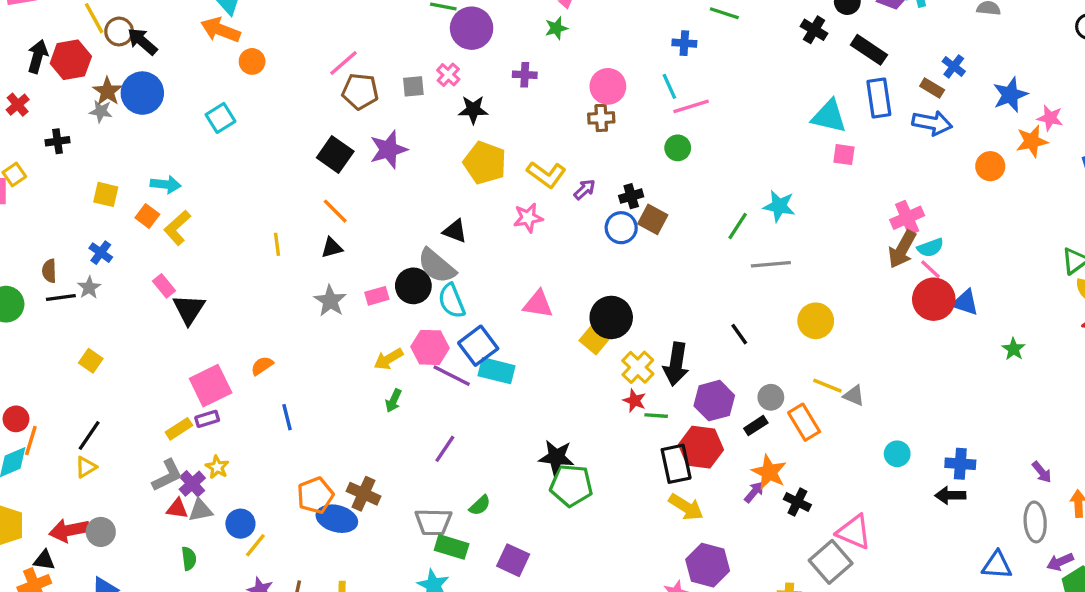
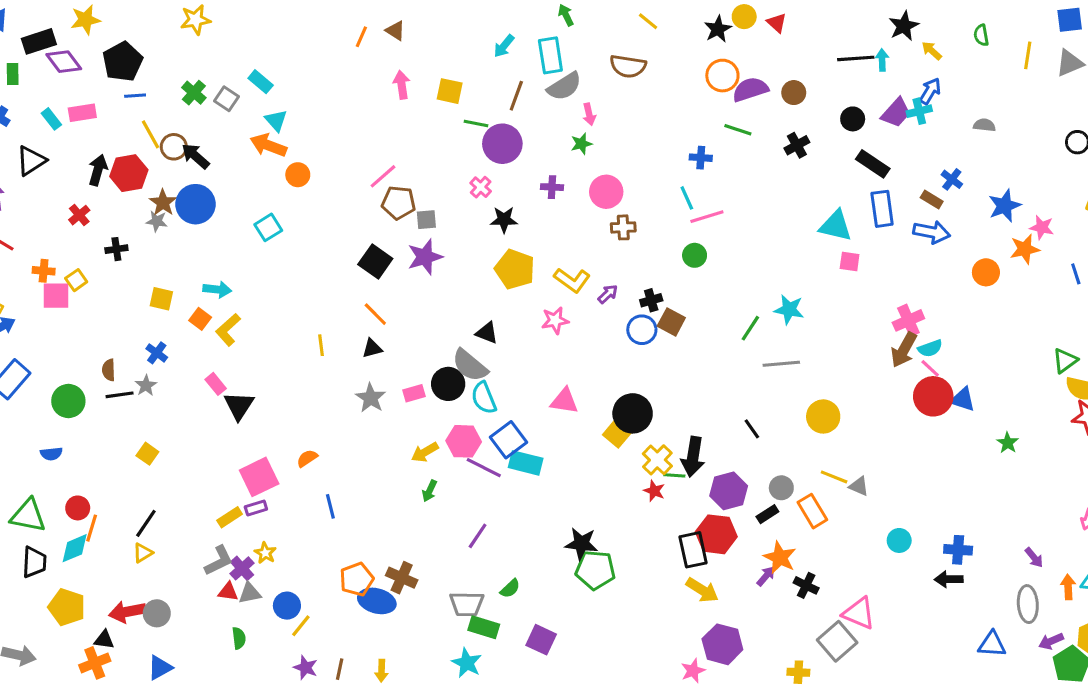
black cross: (814, 30) -> (797, 145), moved, turned 30
gray square: (413, 86) -> (426, 220), moved
pink circle: (608, 86) -> (606, 192), moved
green line: (656, 416) -> (674, 475), moved

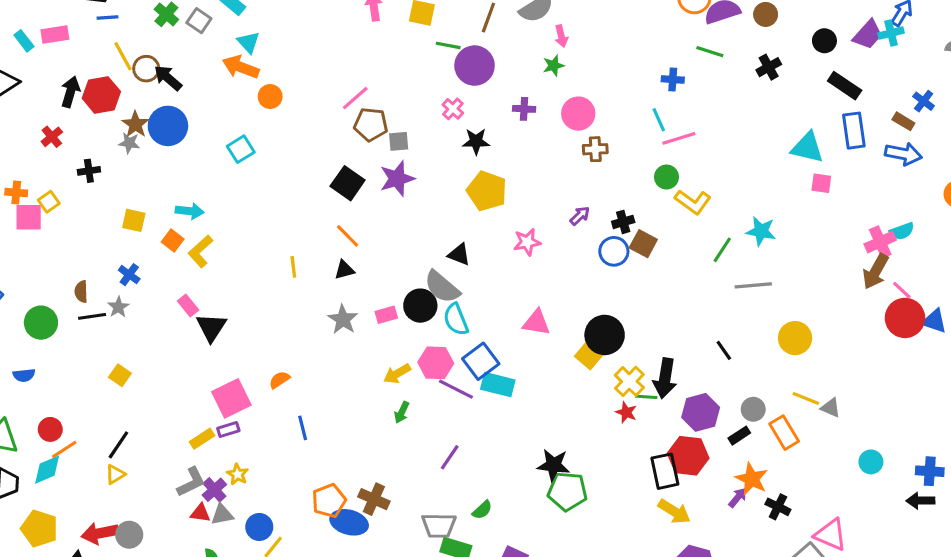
yellow L-shape: (572, 280) -> (693, 202), moved
cyan semicircle: (930, 348) -> (902, 231), moved
orange line: (92, 528) -> (64, 450), turned 40

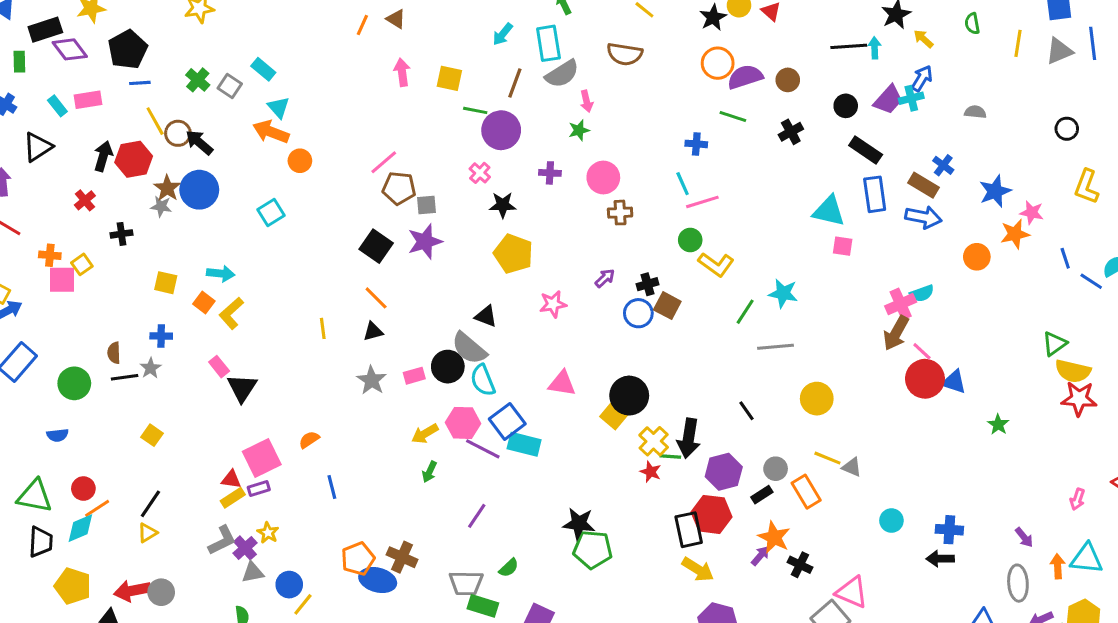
brown rectangle: (903, 121) -> (923, 185), size x1.4
blue cross: (129, 275) -> (161, 336), turned -35
red triangle: (200, 513) -> (231, 479), moved

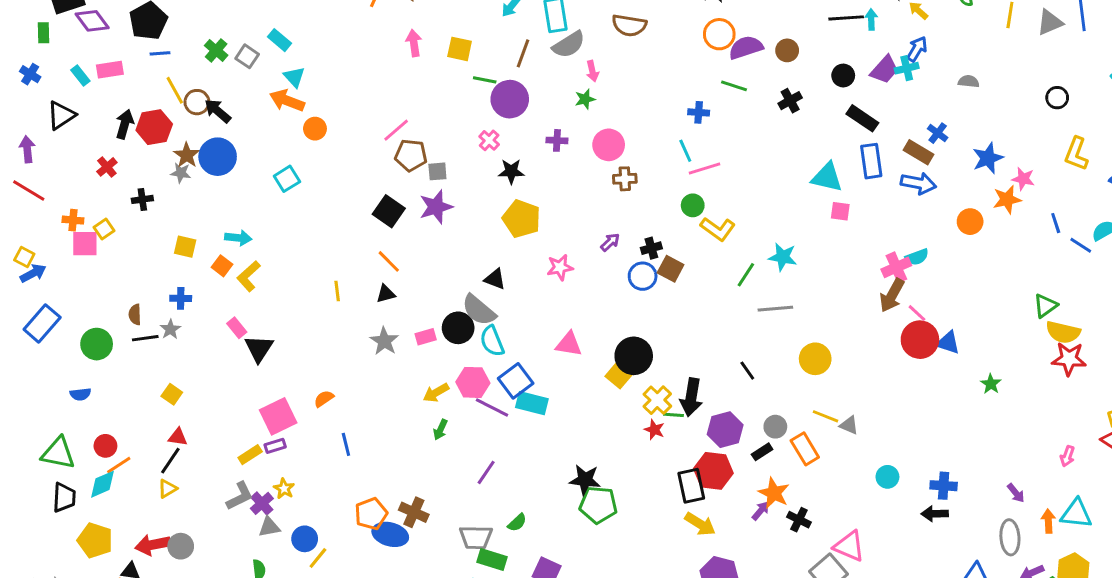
red triangle: (231, 479) -> (178, 437), moved

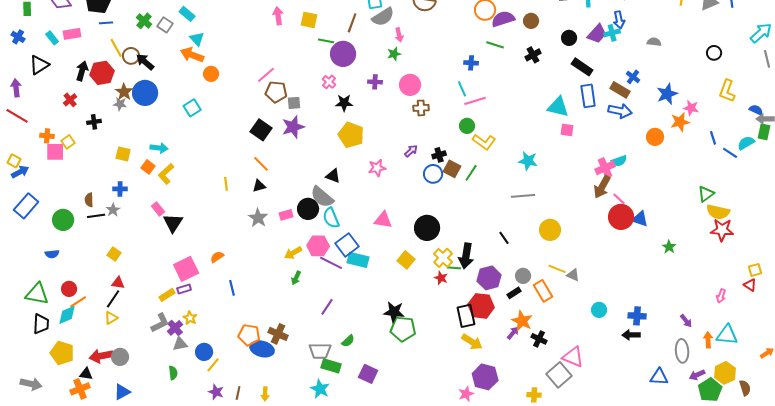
blue arrow: (917, 49) -> (619, 20), turned 138
green line: (746, 275) -> (471, 173), moved
yellow square: (619, 375) -> (406, 260), moved
orange pentagon: (371, 514) -> (249, 335), turned 30

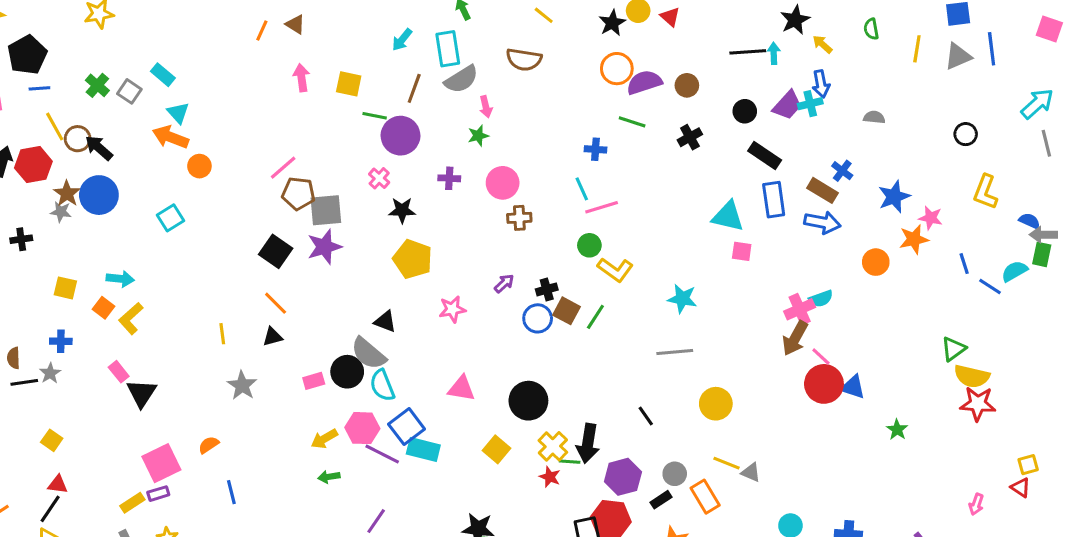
gray square: (294, 103) -> (326, 210), size x1.6
gray star: (258, 218) -> (242, 385), moved
green arrow: (296, 278) -> (329, 477), turned 56

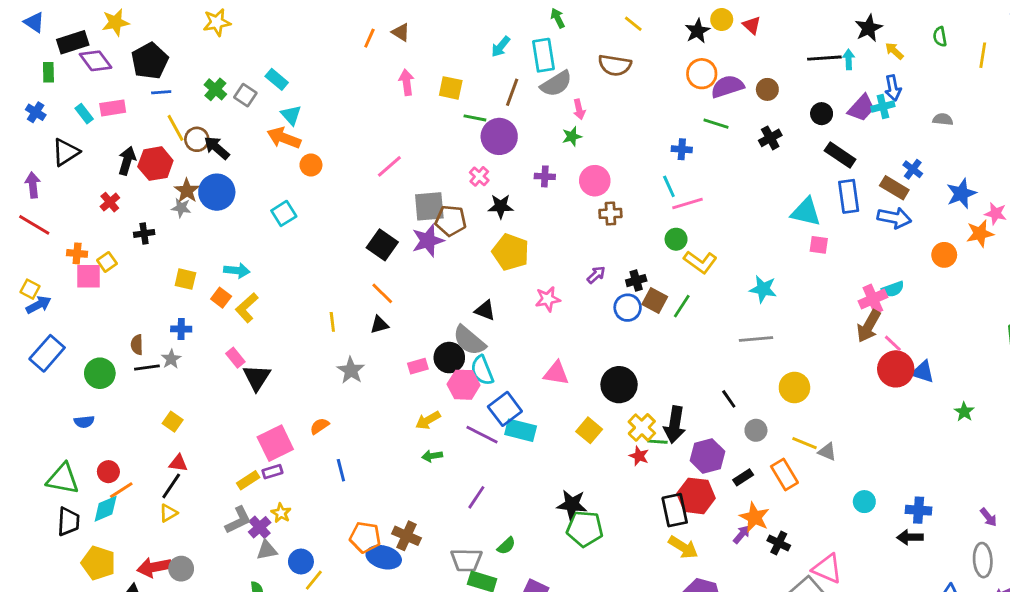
brown pentagon: (298, 194) -> (451, 221), moved
pink hexagon: (362, 428) -> (464, 385), moved
gray circle: (675, 474) -> (756, 430), moved

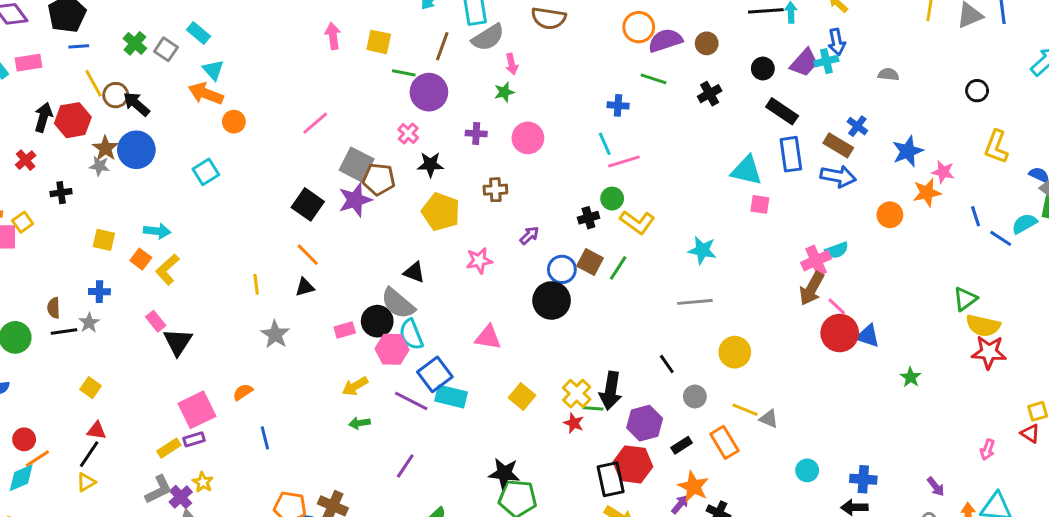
gray square: (429, 206) -> (357, 165), turned 32
brown cross: (610, 213) -> (495, 190), moved
black cross: (636, 281) -> (588, 218), moved
black circle: (619, 385) -> (552, 300), moved

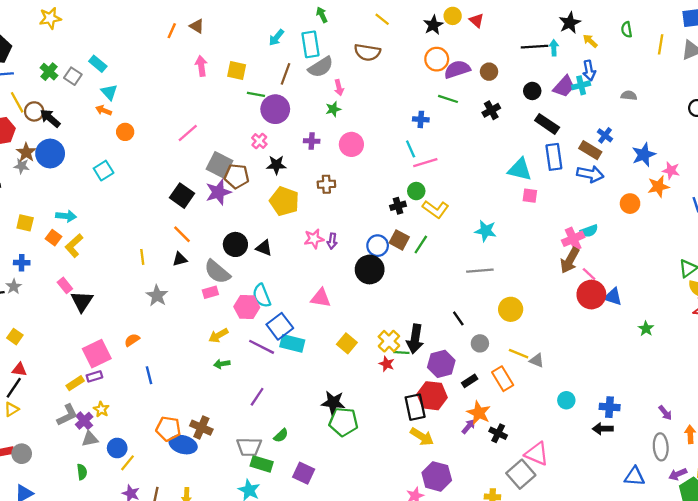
orange arrow: (206, 94) -> (104, 110), size x0.6
purple arrow: (529, 235) -> (332, 241), moved, turned 140
gray semicircle: (398, 303) -> (217, 272), moved
black circle: (377, 321) -> (235, 244), moved

